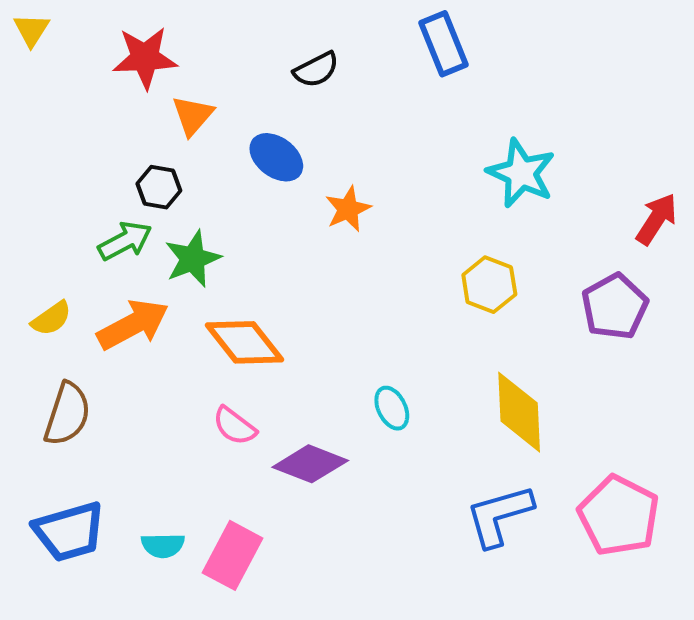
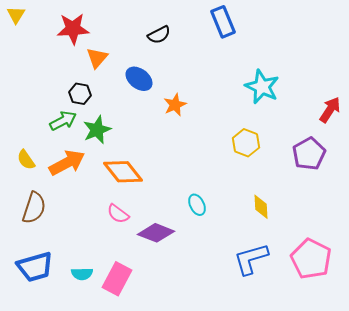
yellow semicircle: (51, 318) -> (26, 160), turned 90
yellow diamond: (519, 412) -> (261, 207), size x0.6

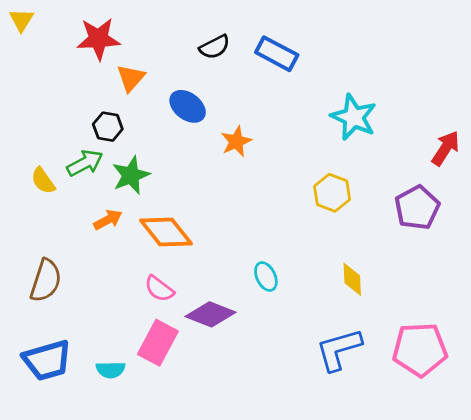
blue rectangle: (223, 22) -> (277, 54), moved, turned -40
yellow semicircle: (26, 160) -> (43, 181), moved
orange arrow: (67, 163) -> (108, 220), moved, size x0.6
pink pentagon: (311, 259) -> (420, 349), turned -30
pink rectangle: (117, 279) -> (158, 343), moved

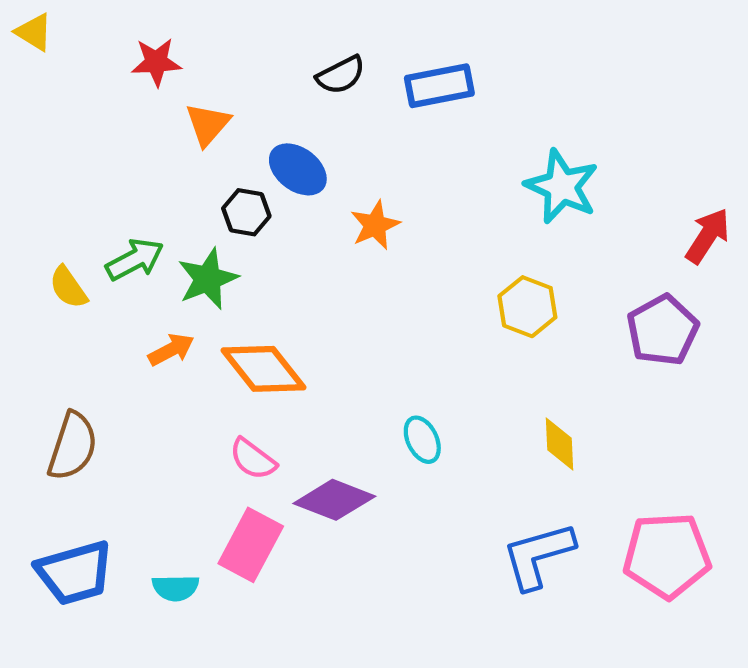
yellow triangle: (21, 20) -> (34, 32), turned -30
red star: (98, 39) -> (156, 62), size x0.7
blue rectangle: (277, 54) -> (439, 86), turned -39
black hexagon: (108, 127) -> (246, 212), moved

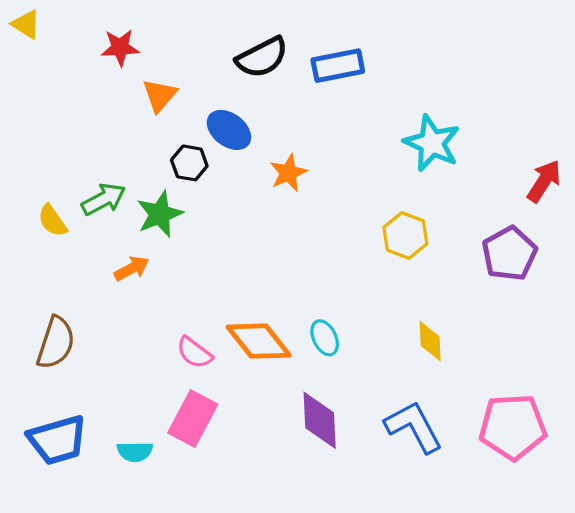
black semicircle: (341, 75) -> (262, 57), size x1.4
orange diamond: (264, 369) -> (259, 341), moved
purple diamond: (334, 500) -> (320, 420), moved, turned 66
blue L-shape: (538, 556) -> (414, 427), turned 78

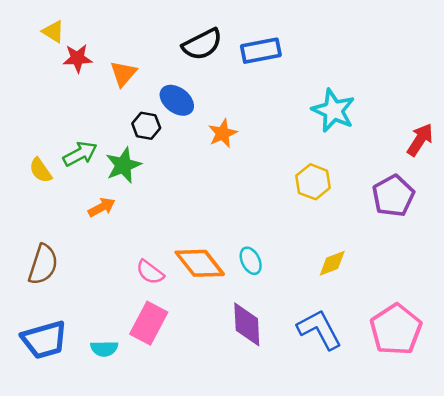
yellow triangle: (26, 24) -> (53, 32), moved
red star: (120, 47) -> (77, 58), moved
yellow diamond: (430, 341) -> (332, 263), turned 72
pink pentagon: (513, 427) -> (396, 330), turned -30

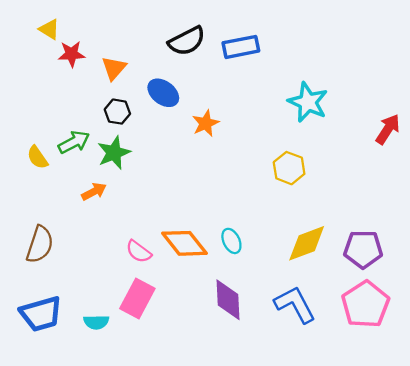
black hexagon: (146, 126) -> (117, 112), moved
purple pentagon: (393, 196) -> (363, 249), moved, turned 30
yellow diamond: (332, 263) -> (307, 243), size x1.5

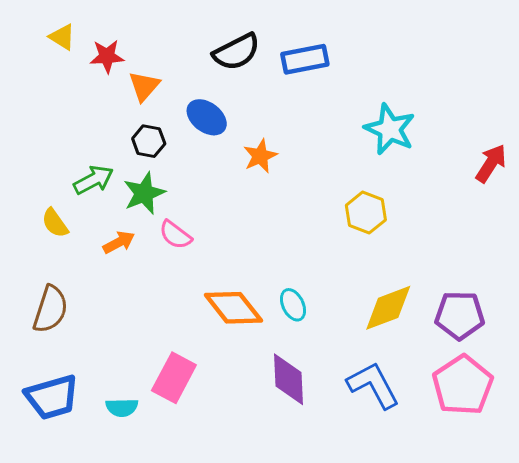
red star: (72, 54) -> (107, 56), moved
yellow semicircle: (37, 157) -> (55, 223), moved
pink semicircle: (139, 252) -> (175, 235), moved

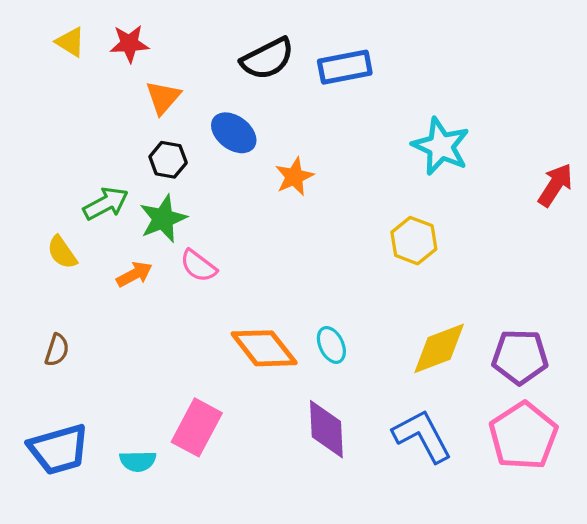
red star: (107, 56) -> (129, 44), moved
brown semicircle: (50, 309) -> (57, 350), size x0.6

